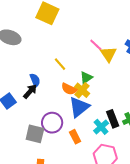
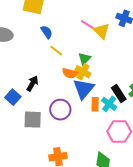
blue semicircle: (35, 80) -> (47, 32), moved
gray square: (35, 134) -> (33, 120), moved
orange rectangle: (75, 137) -> (95, 104), moved, turned 40

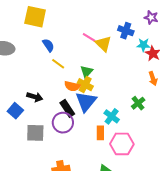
black arrow: (32, 84) -> (35, 97), turned 77
black rectangle: (119, 93) -> (67, 108), moved
orange rectangle: (95, 104) -> (100, 133), moved

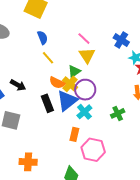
yellow triangle: (103, 44) -> (87, 55), moved
cyan cross: (112, 116) -> (84, 112), moved
purple circle: (63, 123) -> (85, 90), moved

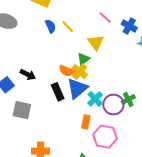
pink line: (84, 39) -> (105, 18), moved
yellow line: (48, 58) -> (68, 27), moved
purple circle: (85, 90) -> (113, 104), moved

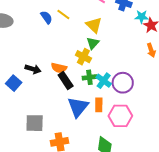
green triangle: (83, 59) -> (93, 43), moved
orange semicircle: (67, 71) -> (59, 68), moved
blue triangle: (77, 88) -> (78, 107), moved
green cross: (128, 99) -> (89, 77), moved, turned 32
gray square: (22, 110) -> (35, 123), moved

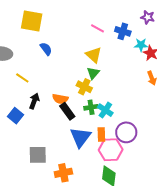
yellow line: (63, 15) -> (22, 78), moved
black arrow: (33, 69) -> (34, 101), turned -84
purple circle: (123, 83) -> (126, 132), moved
pink hexagon: (120, 116) -> (111, 150), moved

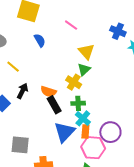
pink line: (97, 28) -> (71, 25), moved
cyan cross: (105, 110) -> (83, 118), moved

